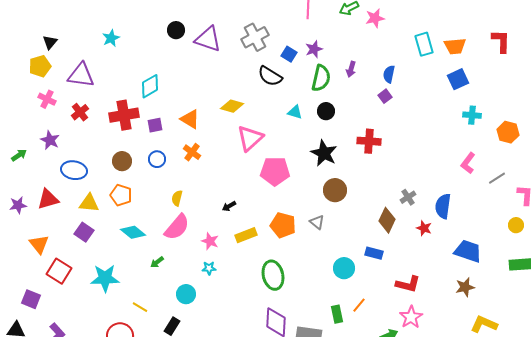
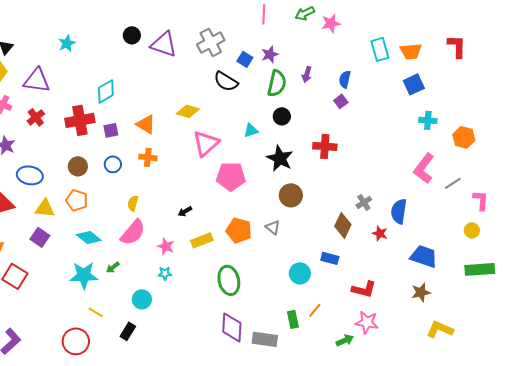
cyan triangle: (295, 112) -> (251, 130), moved, turned -35
orange cross: (192, 152) -> (148, 157), turned -30
pink L-shape: (468, 163) -> (424, 168), size x1.4
cyan star: (105, 278) -> (84, 275), moved
pink star: (411, 317) -> (367, 322), turned -30

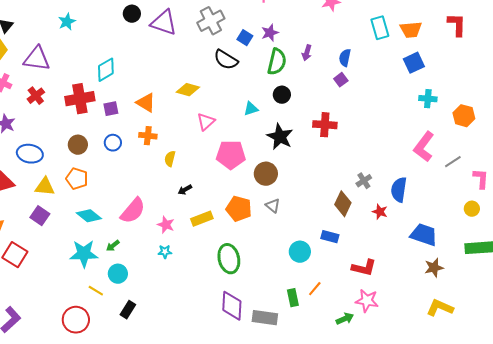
pink triangle: (206, 143) -> (206, 122), size x0.7
brown circle: (291, 195) -> (266, 174), moved
yellow semicircle: (133, 203) -> (170, 159), moved
brown star: (421, 292) -> (434, 268), moved
cyan circle: (142, 299) -> (118, 274), moved

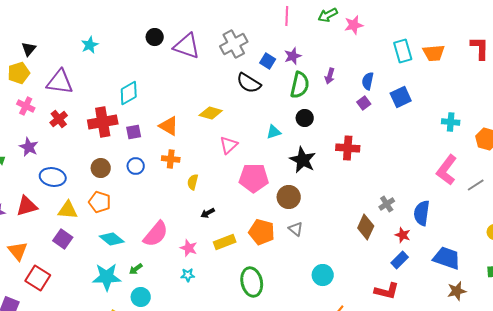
blue square: (414, 63) -> (401, 97), moved
blue rectangle: (330, 237) -> (400, 260), moved, turned -60

